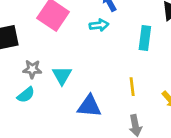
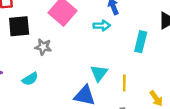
gray star: (32, 69) -> (43, 47), moved
cyan triangle: (62, 75) -> (99, 73), moved

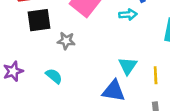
cyan semicircle: (30, 79) -> (54, 76), turned -105

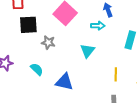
cyan triangle: (128, 66) -> (88, 51), moved
blue triangle: (114, 91) -> (64, 82), moved

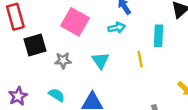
cyan triangle: (88, 51) -> (100, 61), moved
yellow line: (116, 74) -> (140, 59), moved

